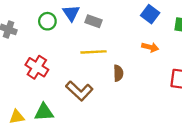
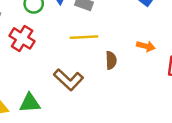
orange arrow: (150, 47) -> (146, 46), moved
red cross: (37, 67) -> (22, 38), moved

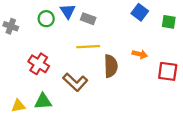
red cross: (22, 38) -> (39, 64), moved
brown semicircle: (111, 60) -> (111, 66), size x1.5

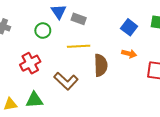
blue square: (140, 12) -> (129, 27), moved
green circle: (46, 19) -> (43, 31), moved
red cross: (39, 64) -> (30, 63), turned 30

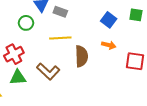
green triangle: (34, 100) -> (18, 77), moved

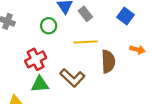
gray rectangle: (60, 12) -> (85, 14), turned 32
blue square: (109, 20) -> (126, 16), moved

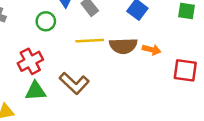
brown semicircle: (108, 61) -> (123, 46), moved, turned 90

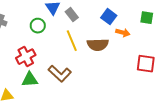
yellow line: (90, 41) -> (72, 41), turned 70
orange arrow: (152, 50) -> (123, 33), moved

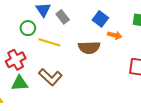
yellow line: (72, 41) -> (49, 42), moved, turned -50

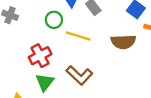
green triangle: (20, 83) -> (45, 82), turned -48

